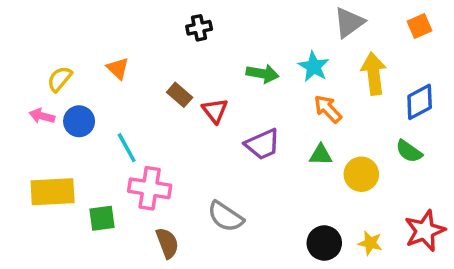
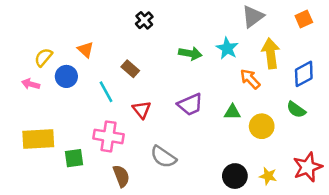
black cross: (199, 28) -> (144, 20), turned -30
orange arrow: (328, 109) -> (250, 79), moved
red triangle: (215, 111) -> (142, 110), moved
blue circle: (79, 121) -> (66, 76), moved
cyan line: (127, 148) -> (106, 92), moved

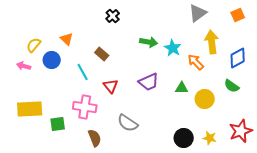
cyan star: (227, 48) -> (173, 48), moved

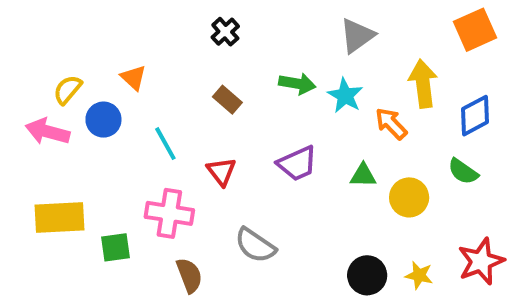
gray triangle: (198, 13) -> (357, 36), moved
orange square: (238, 15) -> (475, 30), size x1.5
brown rectangle: (102, 54) -> (227, 100), moved
pink arrow: (24, 66) -> (48, 132), size x1.5

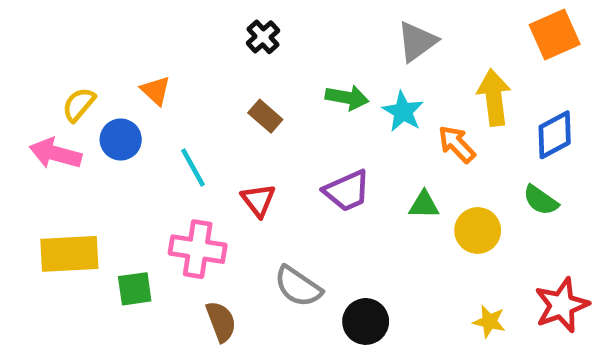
black circle: (367, 275) -> (366, 321), moved

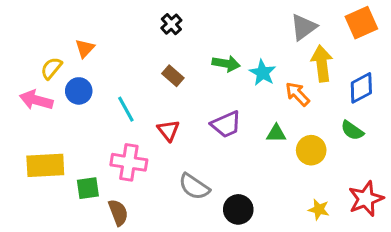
gray triangle: (417, 42) -> (304, 27), moved
orange triangle: (156, 91) -> (85, 48), moved, turned 30
brown semicircle: (221, 321) -> (118, 212), moved

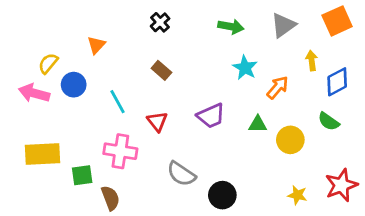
orange triangle: (85, 48) -> (96, 45), moved
green arrow: (226, 64) -> (231, 27), moved
yellow arrow: (322, 64) -> (312, 61), moved, size x0.6
orange arrow: (297, 94) -> (278, 87), turned 85

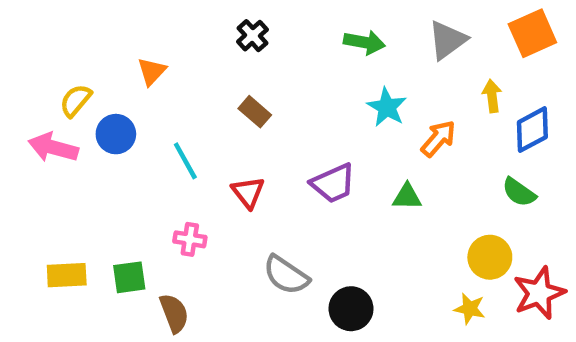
yellow circle: (290, 140) -> (490, 257), moved
pink cross: (120, 151) -> (190, 239), size x0.6
yellow rectangle: (42, 154) -> (67, 275), moved, size x0.7

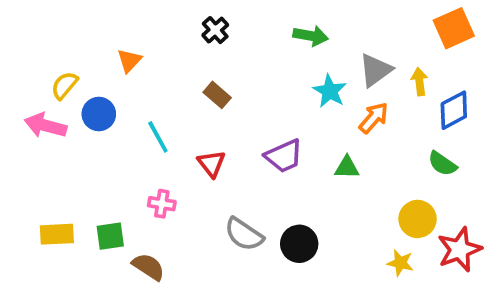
gray triangle: (447, 40) -> (376, 70), moved
black circle: (351, 309) -> (299, 244), moved
brown semicircle: (174, 313) -> (148, 267), turned -36

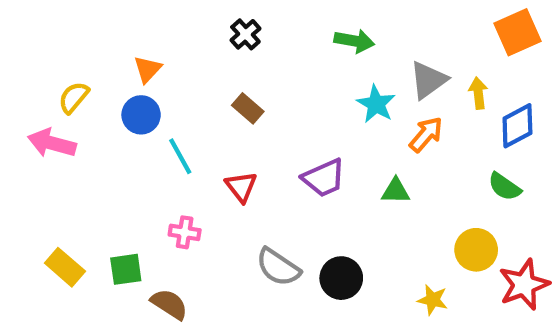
blue circle: (99, 114) -> (141, 115), moved
yellow rectangle: (57, 234) -> (65, 267), turned 44
yellow star: (400, 263) -> (433, 300), moved

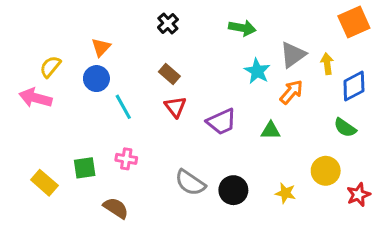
red triangle: (241, 187) -> (175, 107), moved
green square: (126, 269) -> (85, 168), moved
red star: (524, 285) -> (358, 195), size x0.7
yellow star: (433, 300) -> (285, 193), moved

